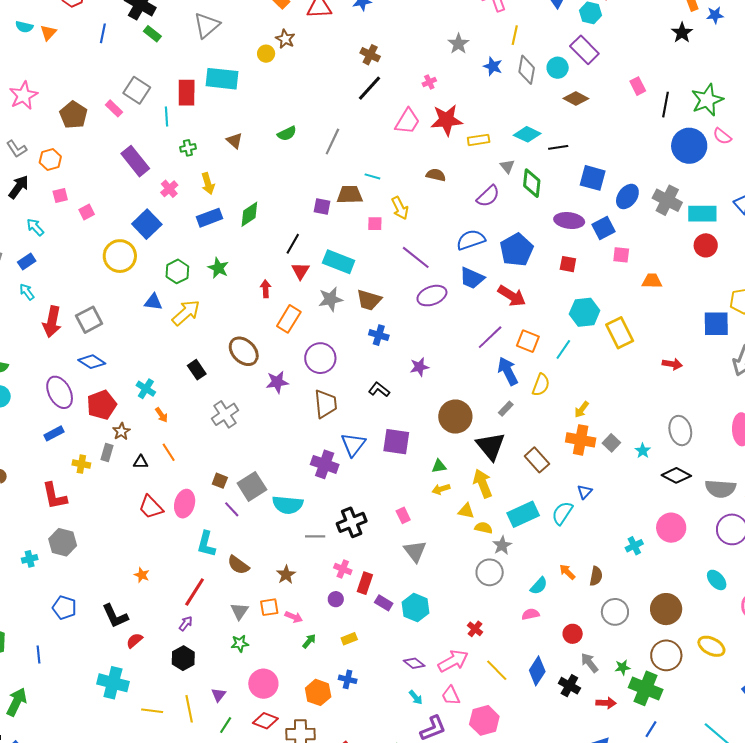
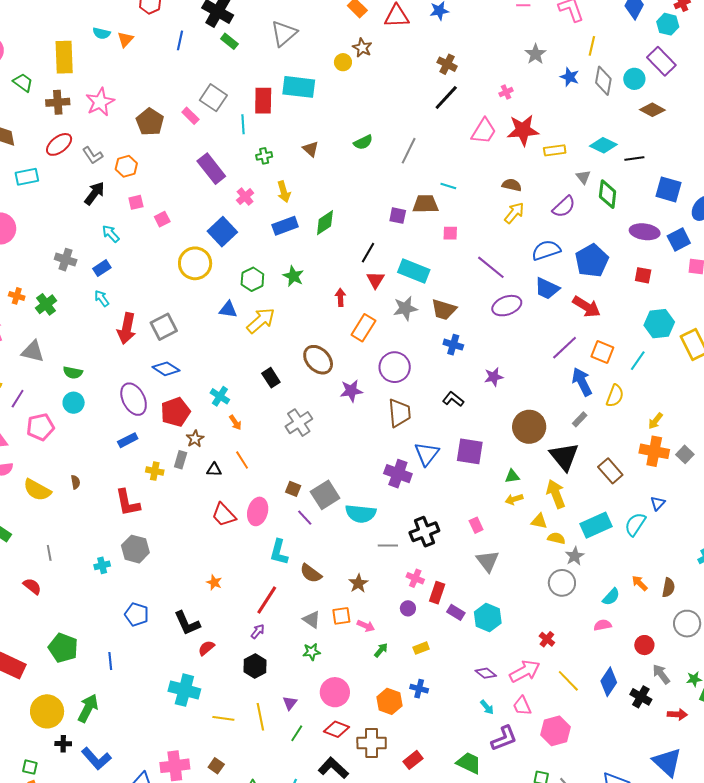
yellow arrow: (400, 208) -> (514, 213), moved, turned -115
gray triangle: (240, 611) -> (312, 620), turned -30

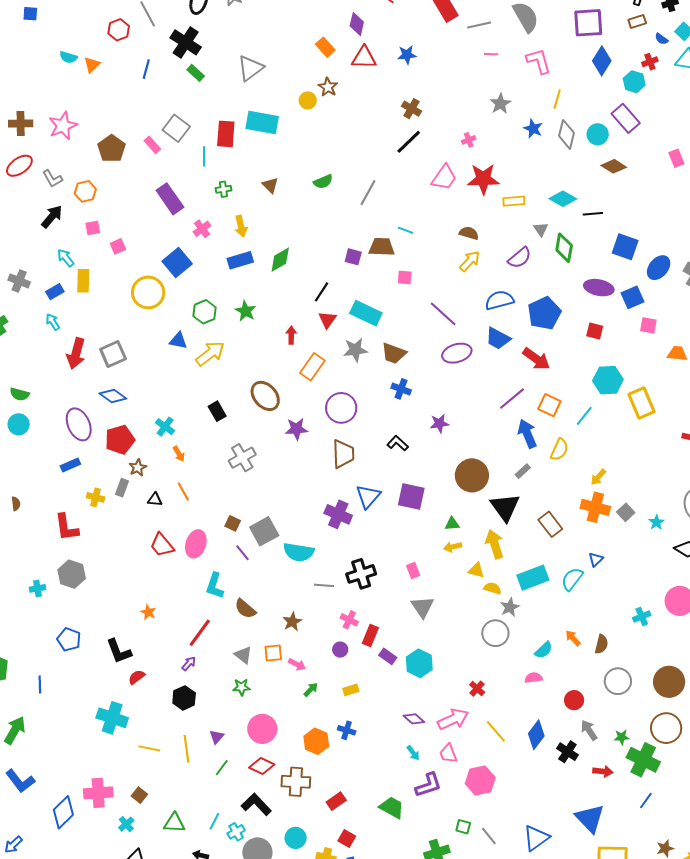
yellow rectangle: (64, 57) -> (83, 281), moved, size x0.7

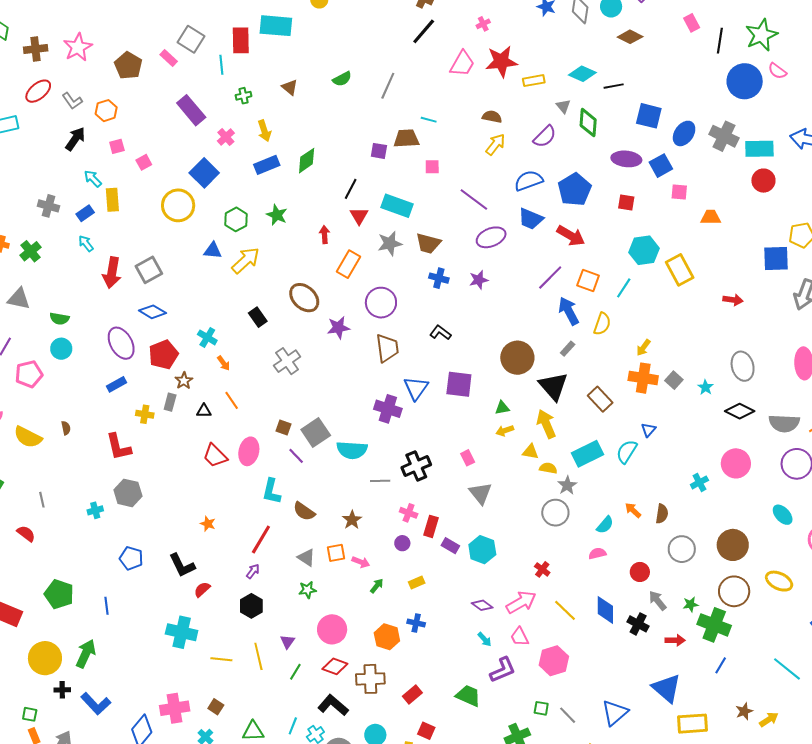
purple star: (439, 423) -> (479, 280), moved
blue diamond: (536, 735) -> (605, 610), turned -32

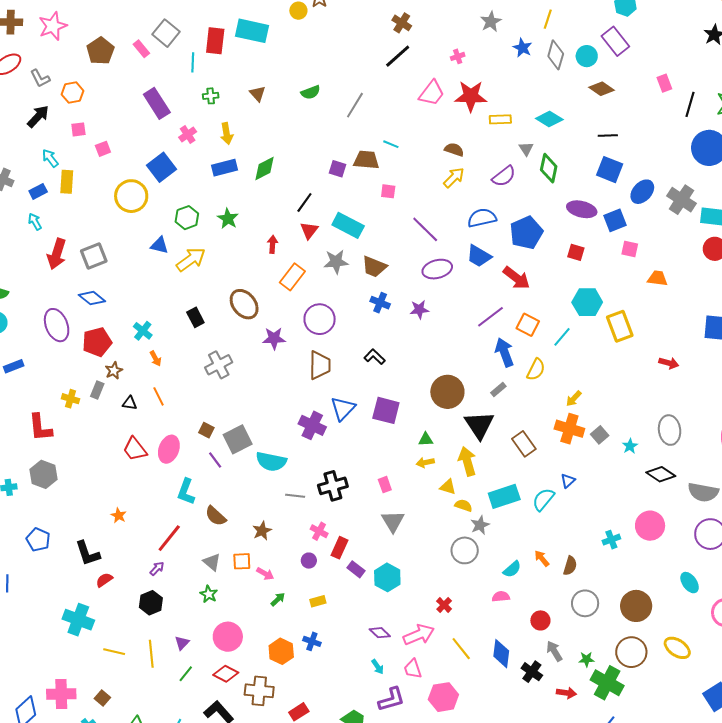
black line: (614, 86) -> (608, 136), moved
blue rectangle: (117, 384) -> (14, 366), moved
green star: (307, 590) -> (209, 594), turned 30

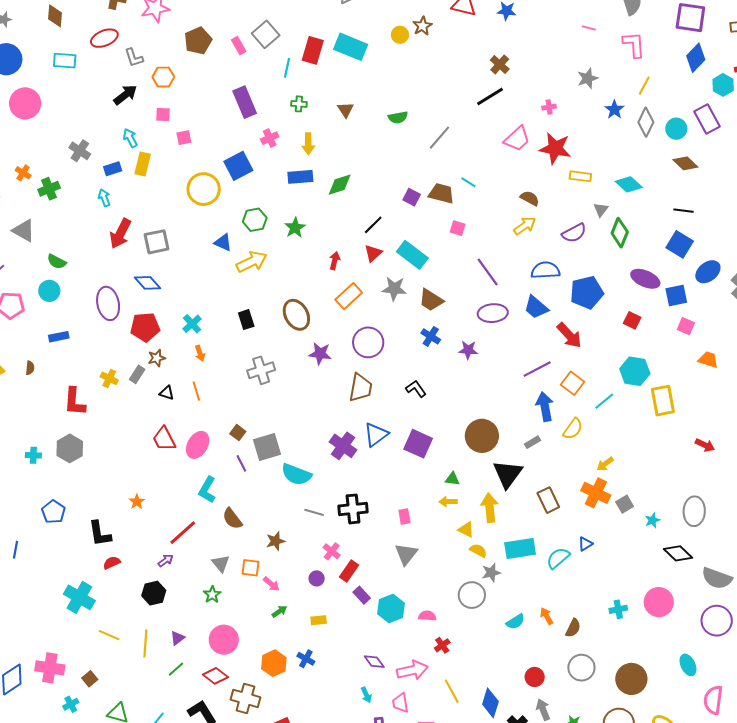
pink semicircle: (501, 597) -> (427, 616), moved

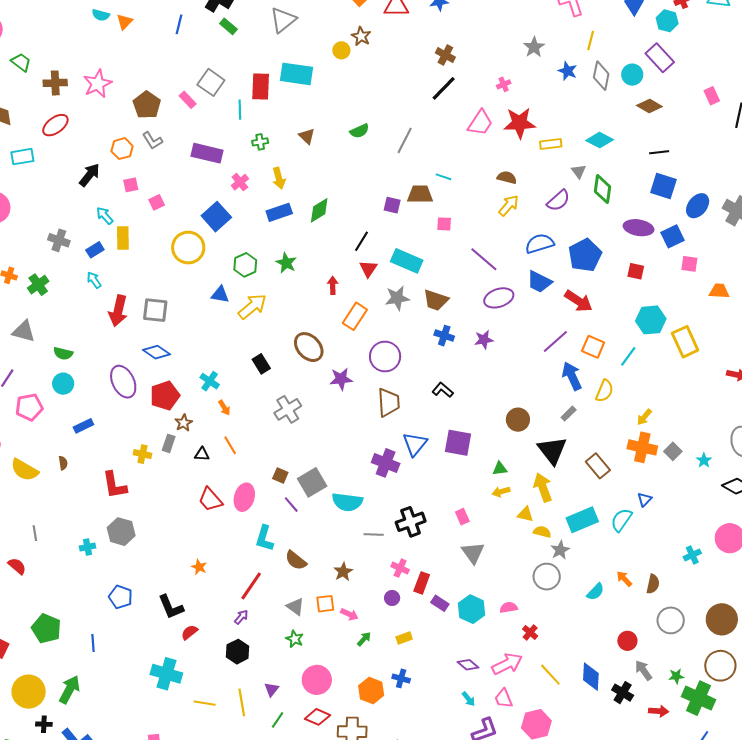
gray L-shape: (134, 58) -> (152, 141), moved
purple rectangle: (245, 102) -> (207, 153), turned -40
gray square: (156, 242) -> (155, 310), turned 32
brown circle: (482, 436) -> (518, 420), size x0.7

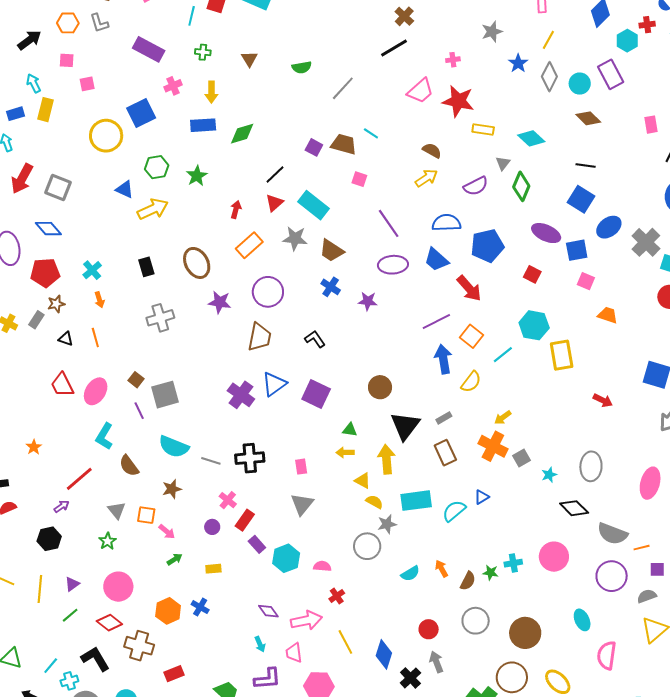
gray rectangle: (569, 414) -> (444, 418), moved
cyan semicircle: (347, 502) -> (174, 447), moved
green star: (676, 676) -> (491, 573), moved

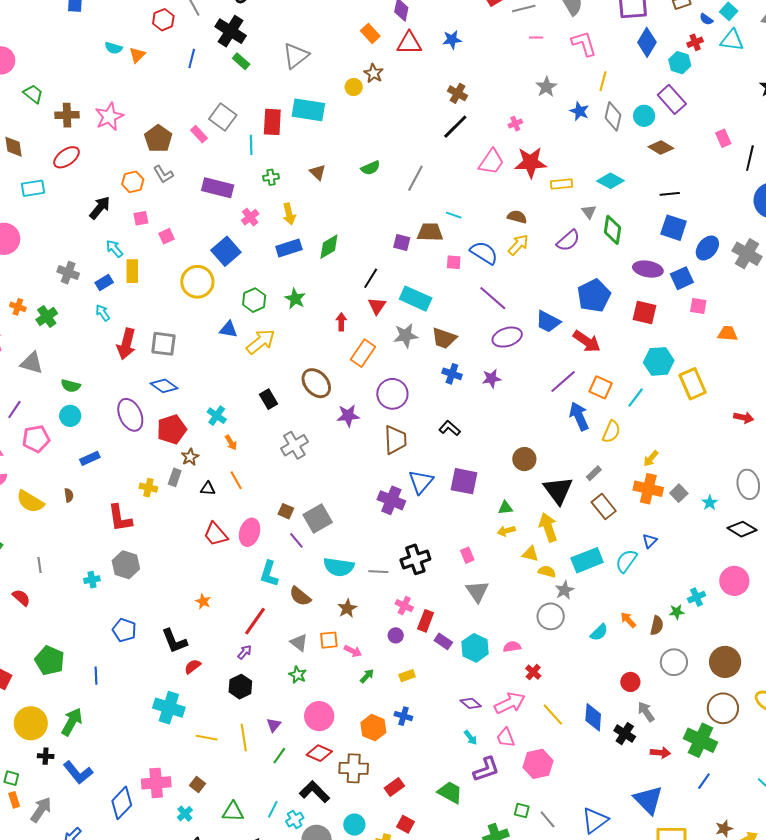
blue semicircle: (446, 223) -> (484, 253), moved, turned 48
red square: (532, 274) -> (645, 312), size x1.4

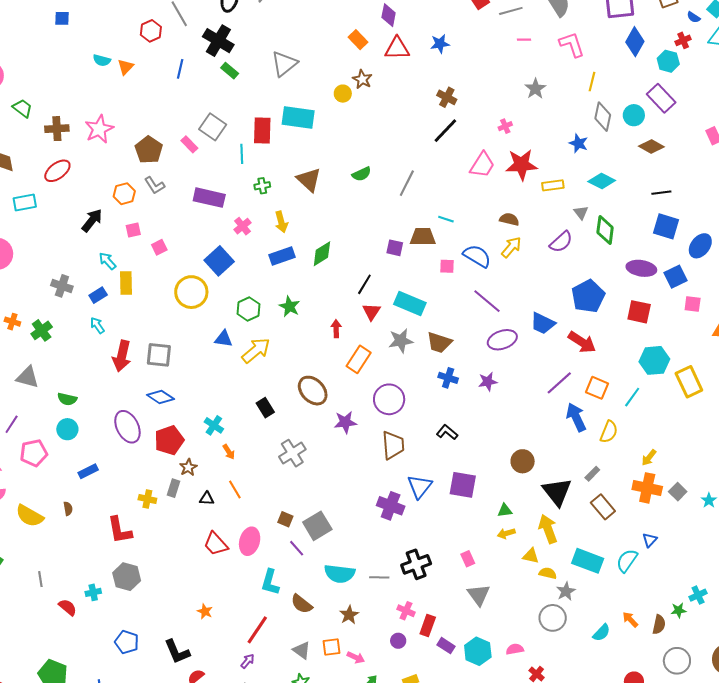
blue star: (579, 111) -> (579, 143), moved
brown triangle: (318, 172) -> (309, 180), size x1.5
cyan rectangle: (587, 560) -> (588, 561), turned 44
red semicircle: (21, 598) -> (68, 607), moved

